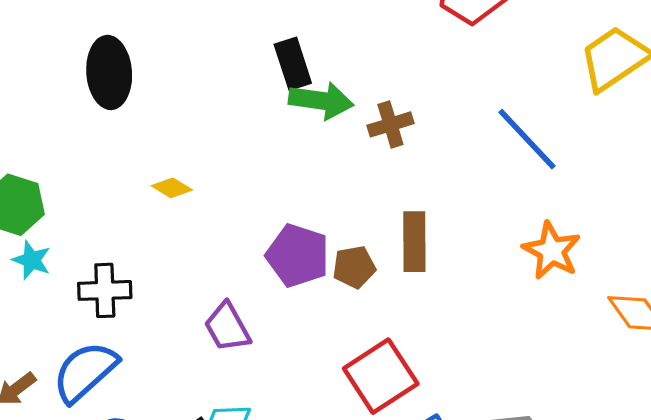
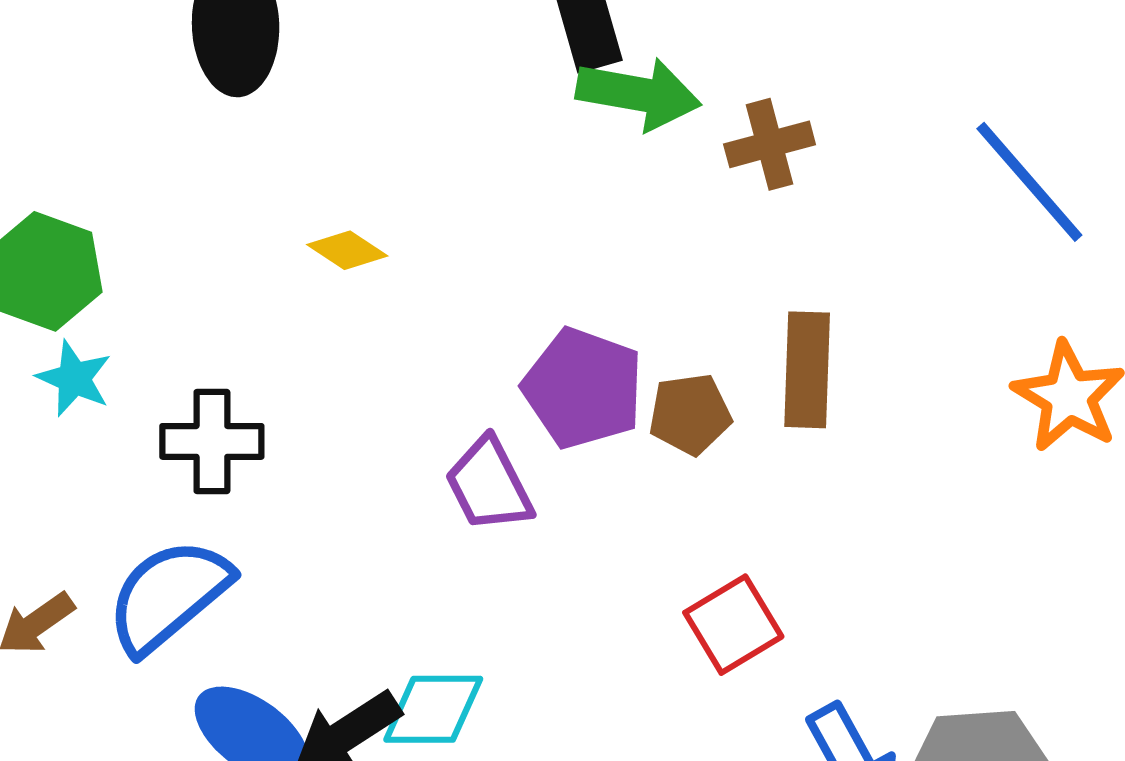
purple trapezoid: (227, 327) -> (489, 485), moved
red square: (381, 376) -> (733, 625), size x0.7

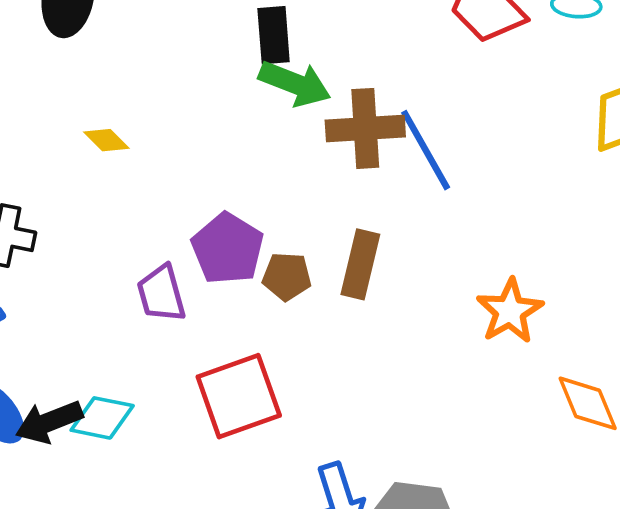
brown cross: (770, 144) -> (365, 128), size x1.5
blue line: (1029, 182) -> (426, 150), moved
red square: (733, 625) -> (239, 396), moved, size x1.5

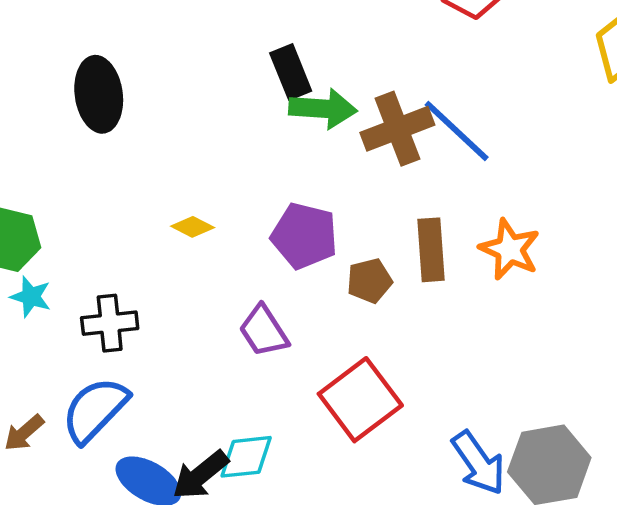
yellow diamond: (106, 140) -> (193, 227), moved
purple pentagon: (228, 249) -> (304, 236), moved
orange star: (510, 311) -> (510, 249), moved

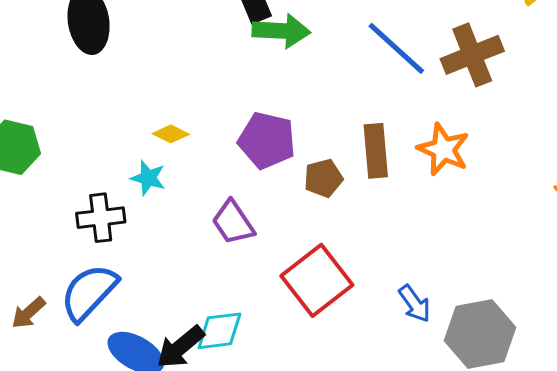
brown cross: (397, 129) -> (472, 55), moved
cyan star: (31, 297) -> (148, 178), moved
blue arrow: (479, 463) -> (415, 304), moved, size x0.7

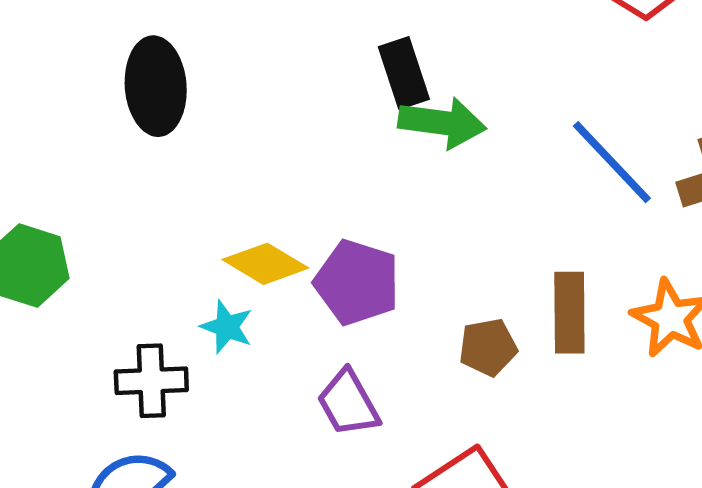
yellow diamond: (171, 134) -> (265, 264), size x1.5
purple pentagon: (267, 140) -> (357, 282), moved

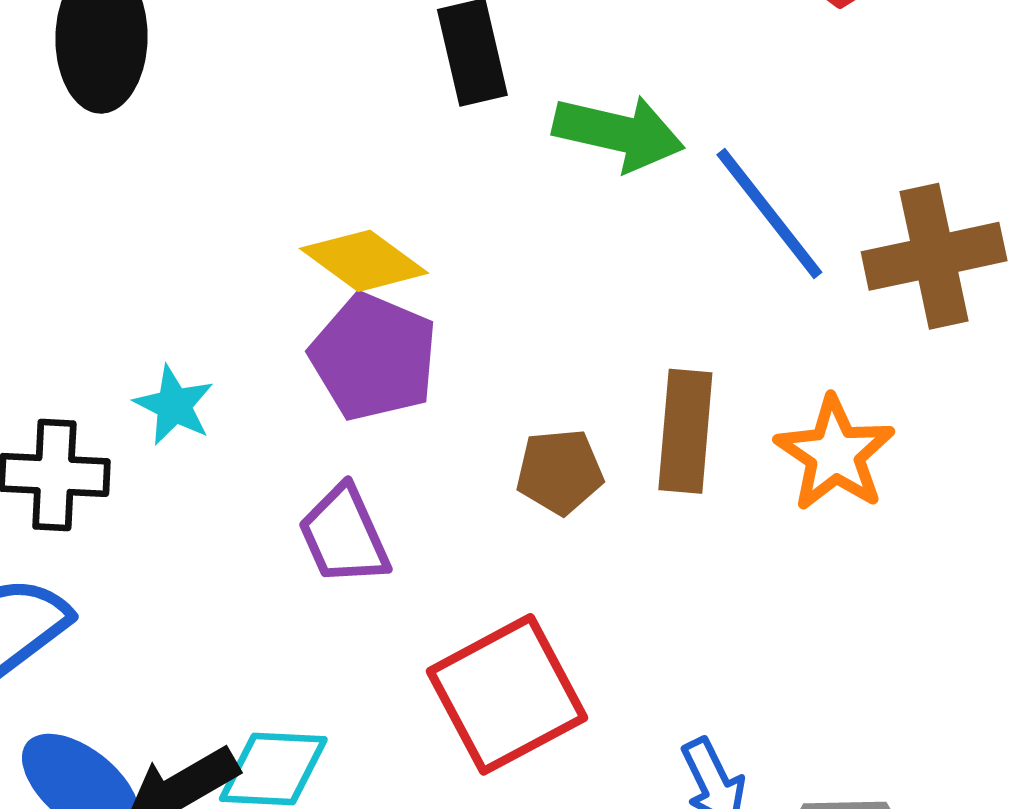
green arrow: (442, 123) -> (619, 133), moved
yellow diamond: (265, 264) -> (364, 261), moved

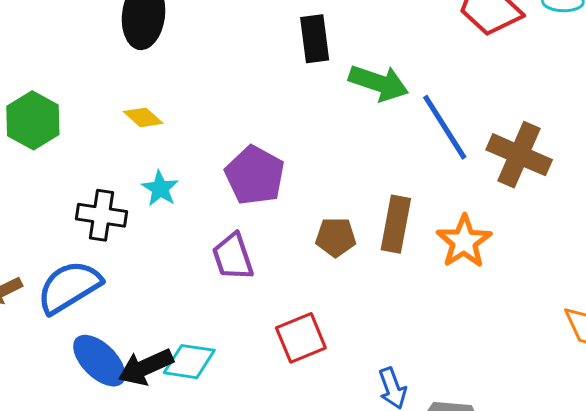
brown cross: (934, 256) -> (519, 155), turned 30
yellow diamond: (364, 261) -> (143, 117), moved, size x0.7
red square: (507, 694) -> (301, 338), size x0.7

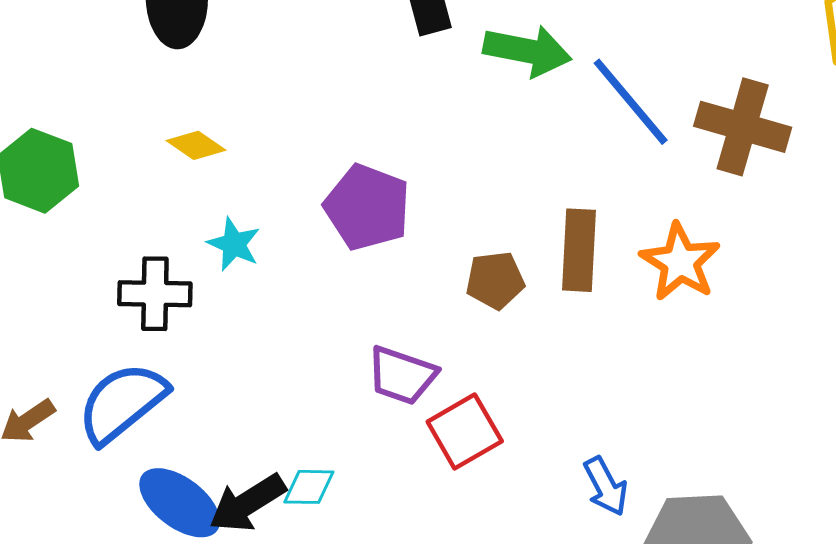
purple trapezoid: (233, 257) -> (402, 375), moved, turned -45
cyan diamond: (189, 362) -> (309, 487), size x0.7

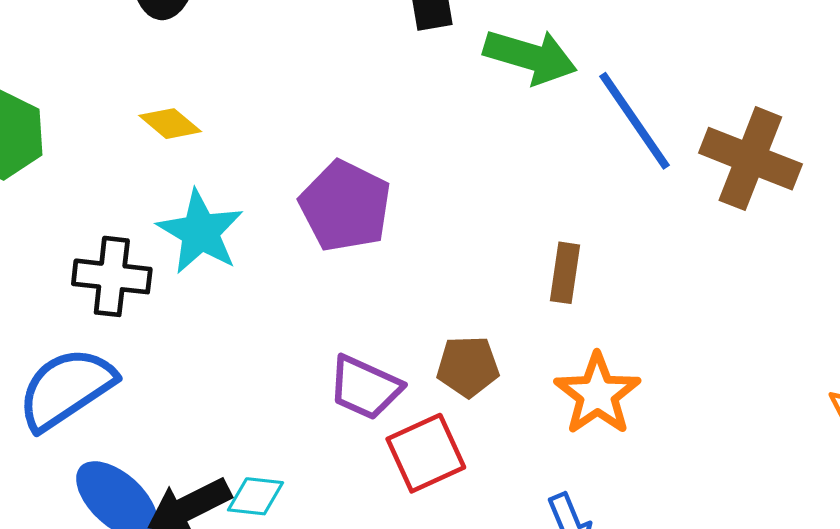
cyan star: (234, 244) -> (200, 232), size x1.5
brown rectangle: (579, 250) -> (565, 273), size x0.7
orange star: (680, 262) -> (597, 394), moved
brown pentagon: (495, 280) -> (468, 366), moved

